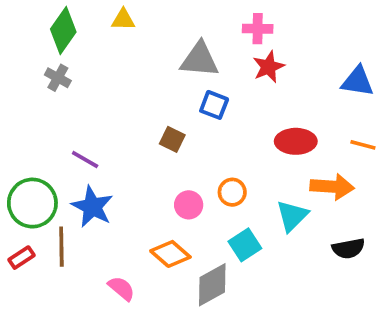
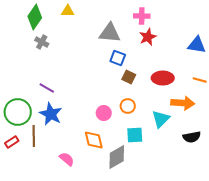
gray cross: (58, 78) -> (42, 42), moved
brown square: (172, 139) -> (129, 77), moved
cyan square: (245, 245) -> (135, 135), turned 30
orange diamond: (170, 254) -> (94, 140), turned 35

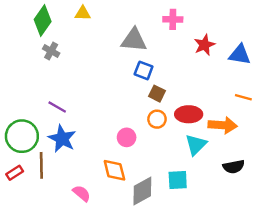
red star: (148, 37) -> (204, 45), moved
red ellipse: (163, 78) -> (189, 114), moved
orange circle: (128, 106) -> (157, 119), moved
cyan square: (135, 135) -> (178, 180), moved

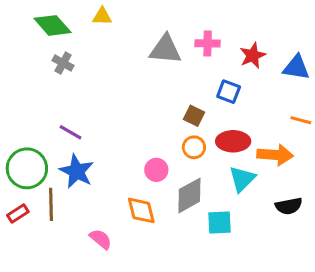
pink cross: (173, 19) -> (208, 43), moved
green diamond: (43, 21) -> (53, 25), turned -76
blue square: (144, 70) -> (229, 92), moved
gray diamond: (142, 191) -> (189, 195), moved

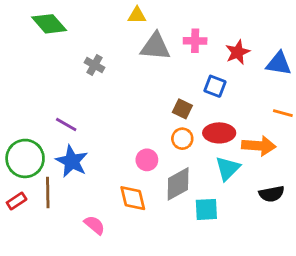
yellow triangle: (102, 16) -> (137, 15), moved
gray cross: (63, 63) -> (94, 65), moved

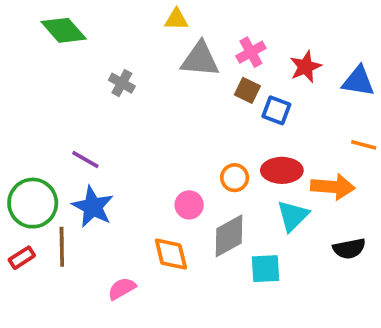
pink cross: (195, 41) -> (251, 52), turned -30
brown square: (182, 109) -> (247, 90), moved
pink semicircle: (94, 225) -> (122, 289), turned -70

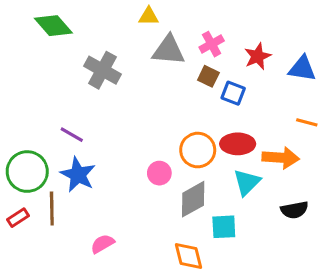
gray cross: (122, 83) -> (102, 70), size x1.6
orange circle: (235, 178) -> (198, 150), size x1.5
orange diamond: (171, 254) -> (189, 256), moved

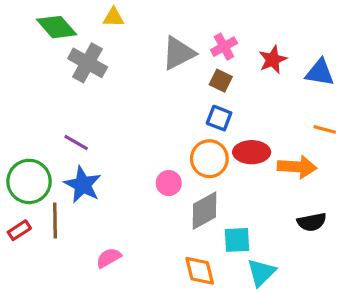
yellow triangle: (149, 16) -> (114, 17), moved
gray triangle: (169, 50) -> (178, 53), turned -32
gray cross: (102, 70) -> (88, 63), moved
blue square: (233, 93) -> (219, 118), moved
cyan triangle: (247, 182) -> (261, 272), moved

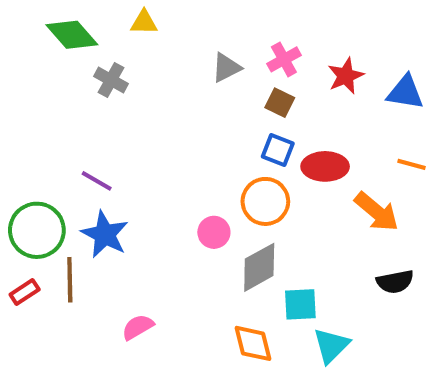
gray triangle: (178, 53) -> (226, 68), size x0.7
gray cross: (88, 63) -> (111, 80), size x0.7
red ellipse: (252, 152) -> (325, 166), moved
orange arrow: (297, 167) -> (377, 212), turned 36

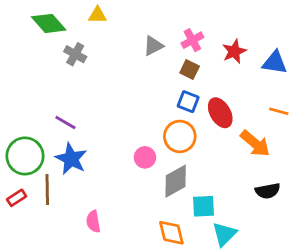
red ellipse: (325, 166) -> (220, 113), turned 60
pink semicircle: (138, 327) -> (93, 222), turned -70

